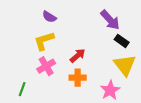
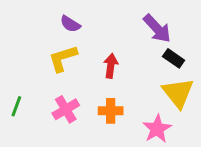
red arrow: (78, 56) -> (111, 66), moved, turned -42
pink cross: (46, 66) -> (66, 109), moved
green line: (22, 89) -> (16, 106), moved

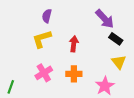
purple semicircle: (70, 24) -> (47, 16), turned 72
yellow triangle: (178, 93) -> (119, 62), size x0.7
green line: (16, 106) -> (11, 87), moved

